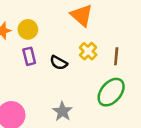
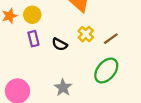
brown line: (116, 56) -> (111, 39), turned 49

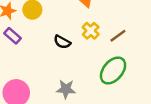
purple rectangle: (33, 39) -> (12, 36), moved, turned -35
gray star: (63, 88) -> (66, 89), turned -30

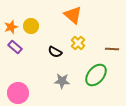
brown line: (118, 36) -> (112, 49), moved, turned 40
gray star: (66, 89) -> (62, 81), moved

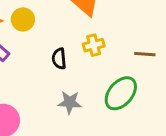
yellow cross: (78, 43) -> (94, 45), turned 32
black semicircle: (55, 52) -> (59, 59), turned 56

